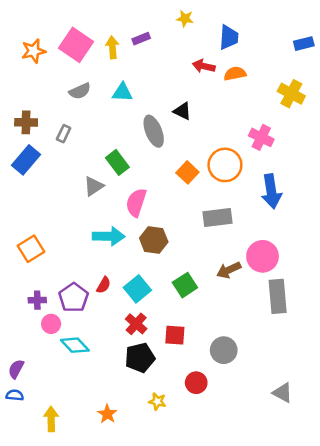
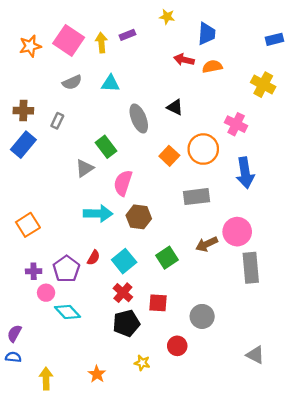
black triangle: (182, 111) -> (175, 107), moved

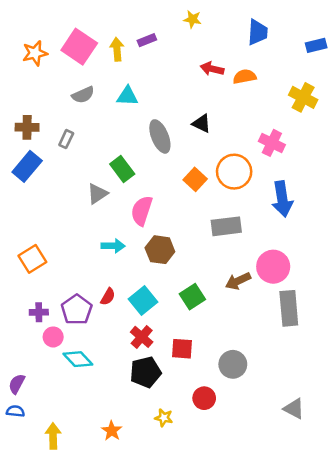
blue trapezoid: (207, 34) -> (258, 32), moved
cyan arrow: (98, 214) -> (113, 246), size x0.7

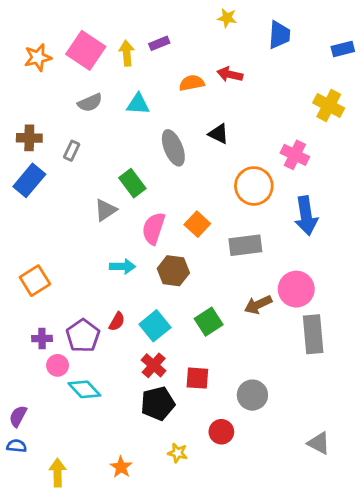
yellow star: (192, 19) -> (227, 18), moved
orange semicircle: (245, 77) -> (192, 83), moved
orange square: (195, 179) -> (197, 224), moved

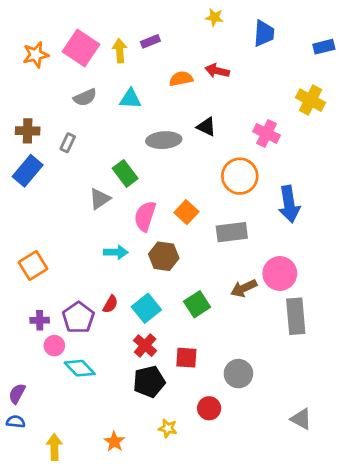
gray ellipse: (173, 148) -> (164, 140), turned -72
pink cross: (295, 155) -> (266, 133), moved

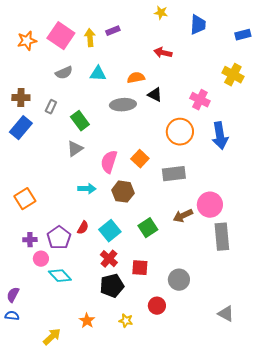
orange semicircle: (181, 79) -> (136, 78), moved
green rectangle: (125, 173) -> (80, 121), moved
blue arrow: (289, 204) -> (220, 136), moved
orange star: (114, 442) -> (87, 321), moved
yellow arrow: (54, 447) -> (52, 337), moved, turned 48

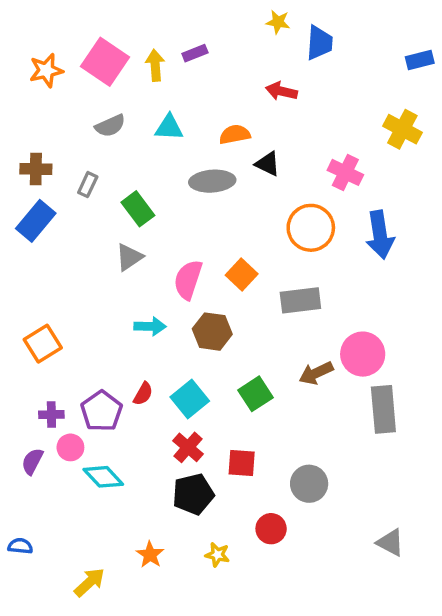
blue trapezoid: (198, 25) -> (319, 43), moved
purple semicircle: (13, 295) -> (32, 461), moved

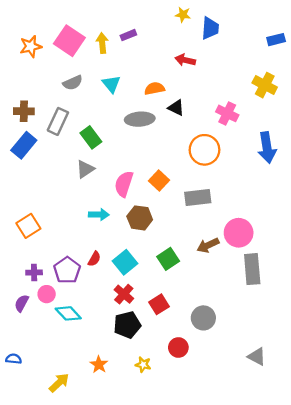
cyan triangle: (169, 127) -> (111, 84), turned 48
gray rectangle: (88, 185) -> (58, 121), size x1.6
blue arrow: (380, 235) -> (267, 148), moved
red square: (242, 463) -> (159, 304), turned -36

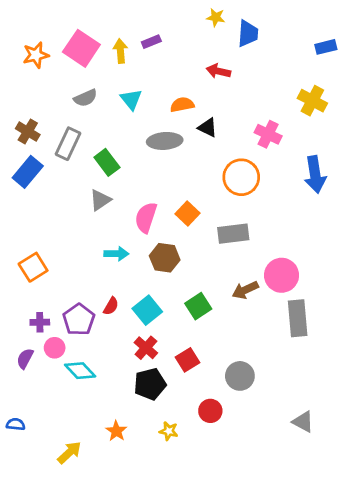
brown cross: (24, 111) -> (28, 132), turned 30

